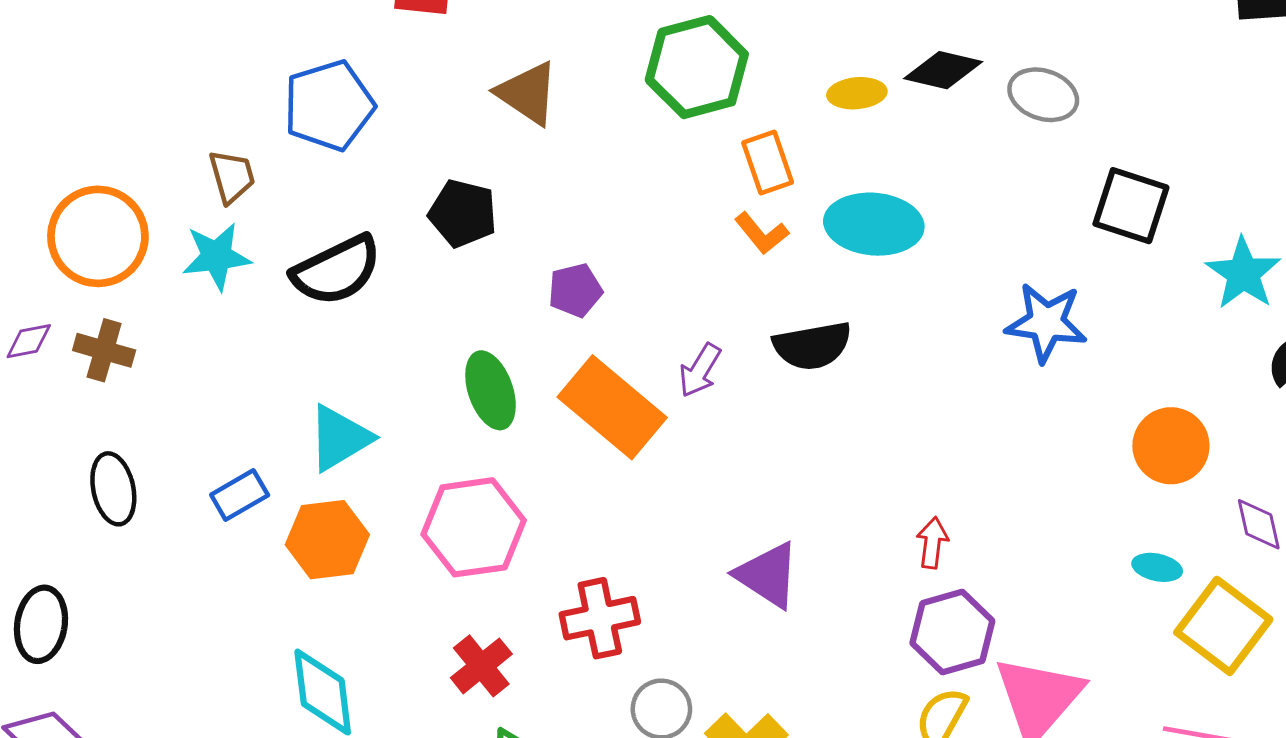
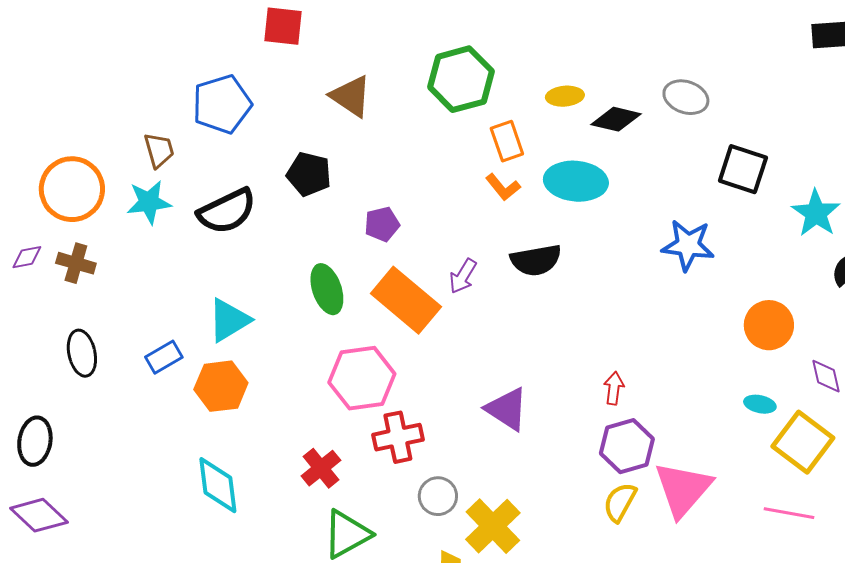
black diamond: (943, 70) -> (616, 119), moved
pink hexagon: (474, 527) -> (362, 378), moved

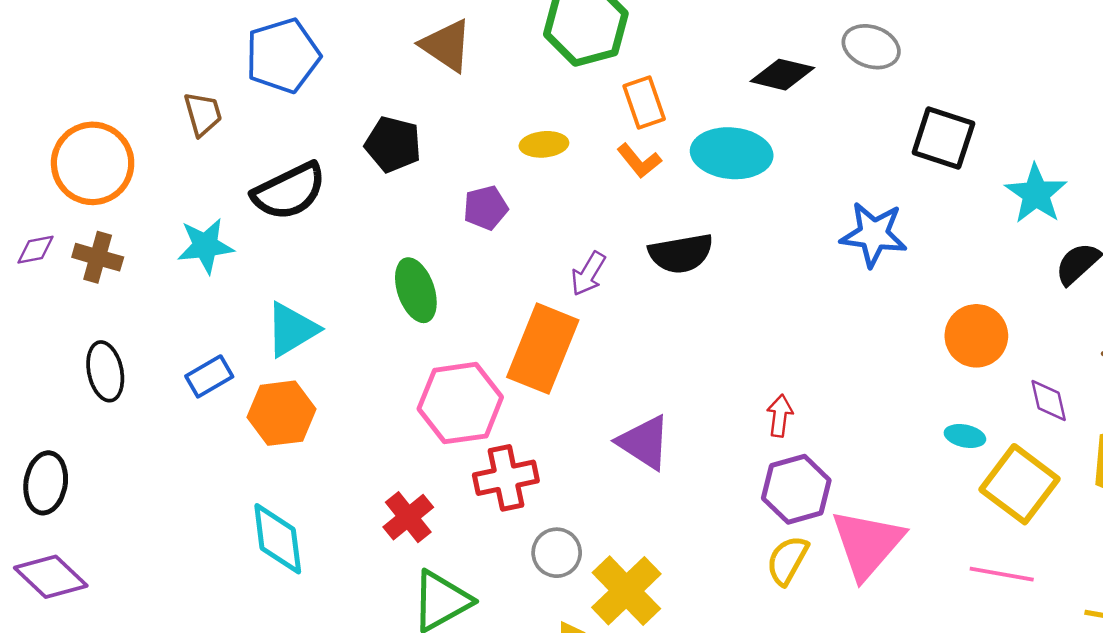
yellow ellipse: (565, 96) -> (544, 144), moved
cyan star: (149, 202) -> (205, 246), moved
orange rectangle: (406, 300) -> (543, 349), moved, turned 72

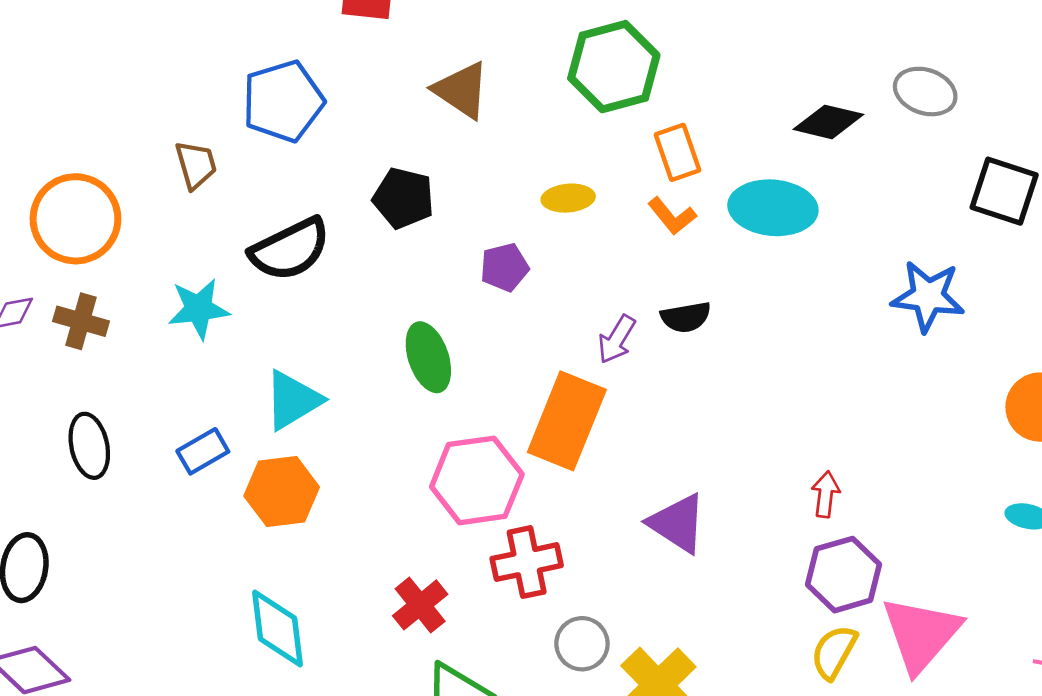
black semicircle: (681, 253) -> (686, 317), moved, size x0.7

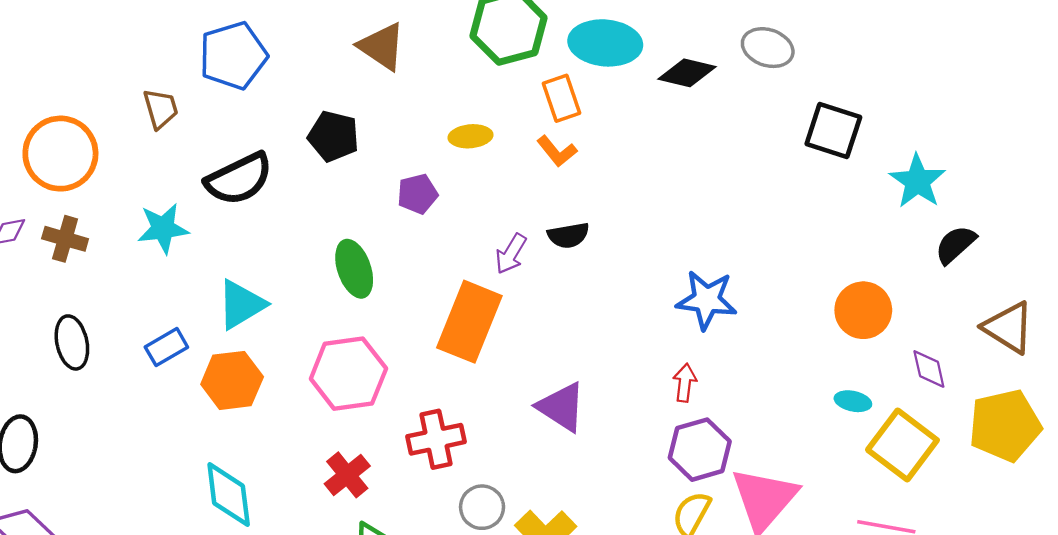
cyan ellipse: (773, 208) -> (605, 43), moved
blue star: (928, 296) -> (707, 300), moved
pink hexagon: (477, 480) -> (348, 374), moved

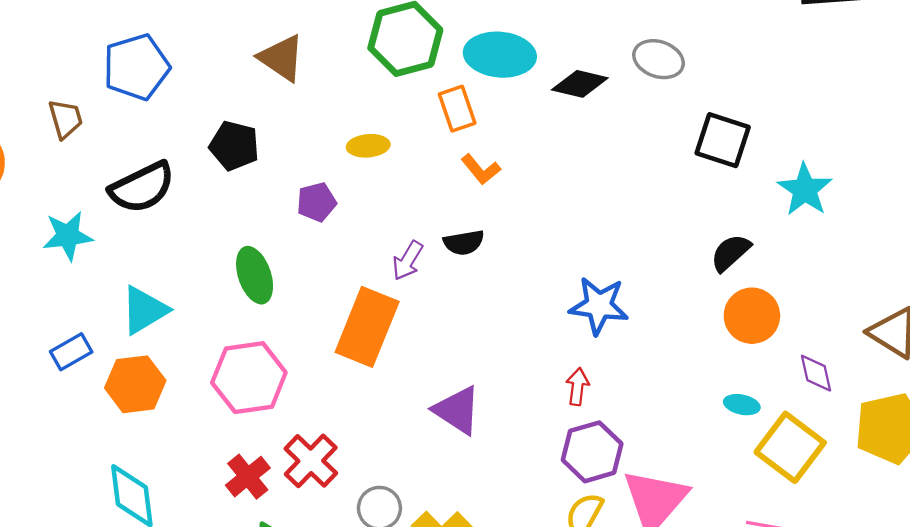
orange L-shape: (557, 151) -> (481, 169), moved
black semicircle: (955, 245) -> (731, 253), moved
red cross: (436, 439) -> (311, 461), moved, turned -34

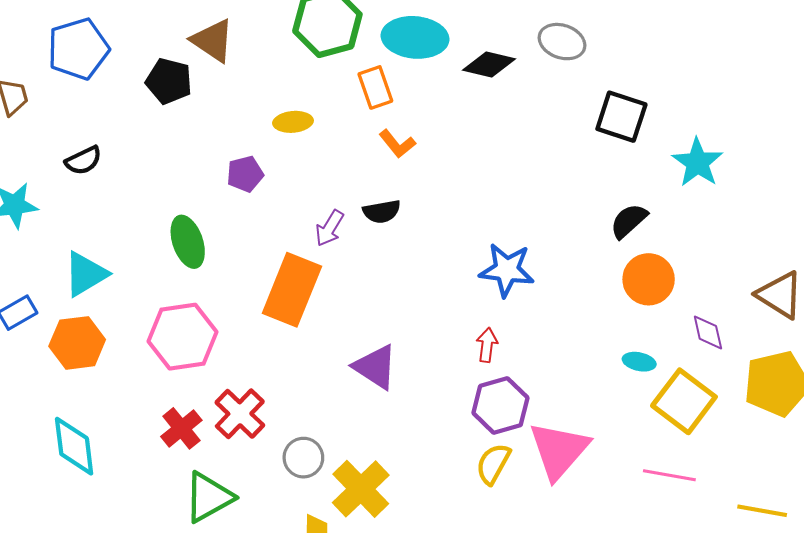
black pentagon: (234, 146) -> (169, 81), moved
black semicircle: (142, 187) -> (83, 160), size x0.6

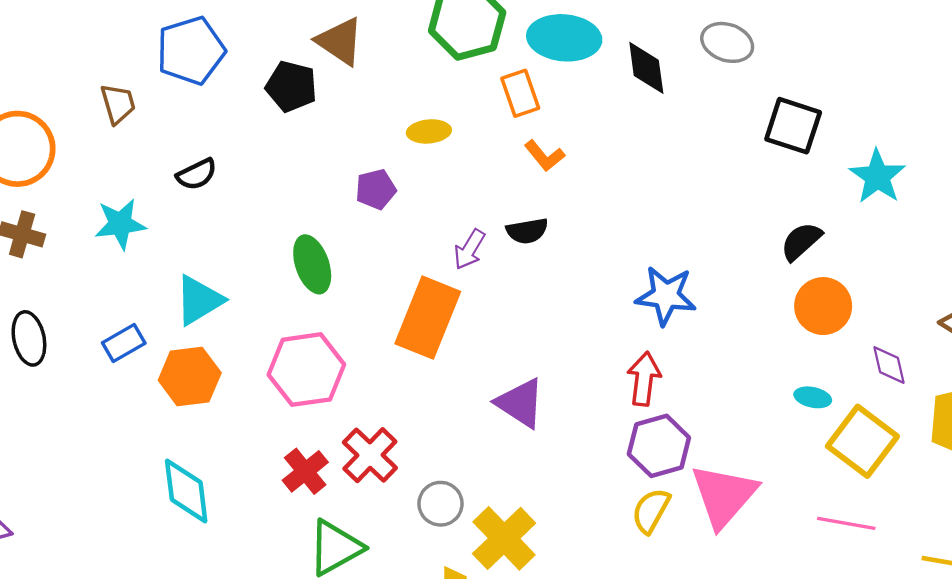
black diamond: (489, 65) -> (646, 68), turned 69
red arrow: (487, 345) -> (644, 379), size x1.4

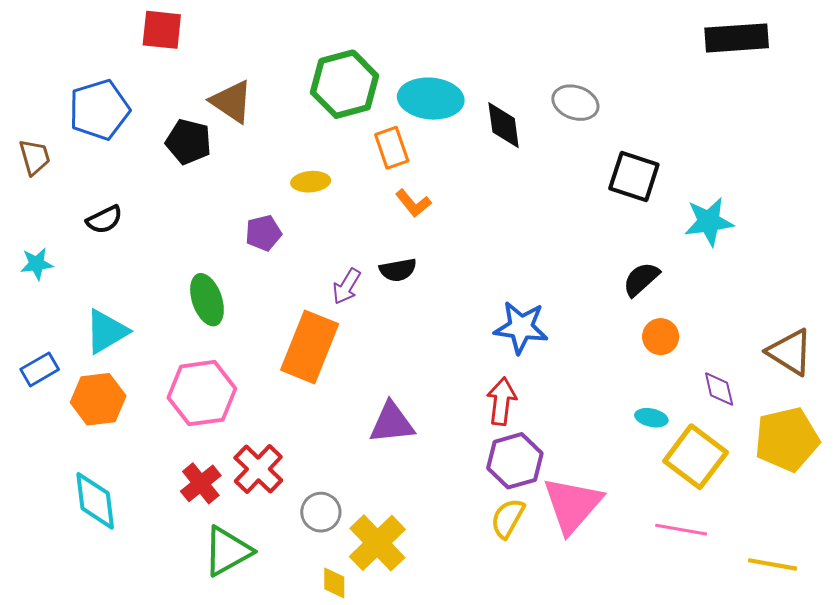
cyan star: (877, 177) -> (709, 222), turned 30
cyan star: (120, 224) -> (37, 264), size x0.7
orange circle: (823, 306) -> (661, 337), size x0.7
purple triangle: (520, 403) -> (392, 423), turned -39

